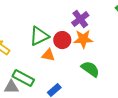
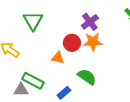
green triangle: (39, 36) -> (33, 21), moved, turned -35
green semicircle: (90, 69) -> (87, 77), moved

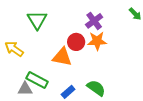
orange triangle: (58, 58) -> (62, 57), size x1.5
green semicircle: (87, 77) -> (96, 88), moved

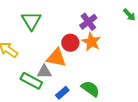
orange star: (97, 41) -> (91, 42), turned 30
gray triangle: (25, 89) -> (44, 72), moved

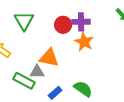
purple cross: (88, 22) -> (81, 22), turned 36
red circle: (70, 43) -> (63, 25), moved

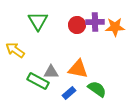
orange star: (84, 42) -> (115, 27), moved, turned -30
orange triangle: (49, 58) -> (78, 69), moved

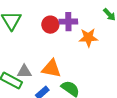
orange star: (115, 27) -> (88, 38), moved

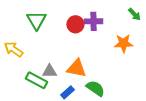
orange star: (88, 38) -> (123, 43), moved

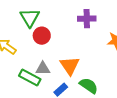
red circle: (75, 24) -> (42, 36), moved
orange triangle: (76, 68) -> (70, 66), turned 45

